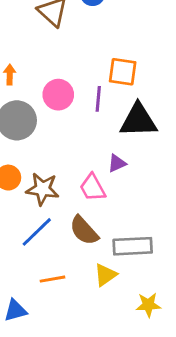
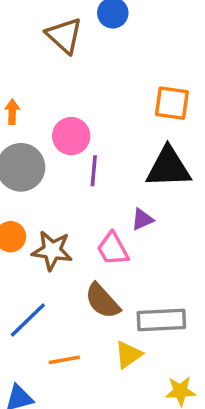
orange square: (123, 72) -> (172, 103), moved
purple line: (98, 99) -> (94, 171), moved
blue line: (37, 232) -> (28, 320), moved

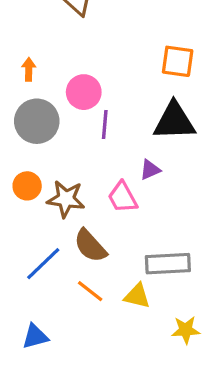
brown semicircle: (102, 301) -> (90, 246), moved
yellow triangle: (128, 355) -> (137, 296), turned 48
orange line: (64, 360) -> (90, 291), moved, turned 48

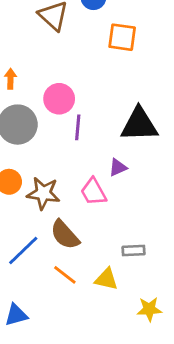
orange square: (178, 61) -> (122, 37), moved
gray rectangle: (168, 264) -> (134, 251), size x0.6

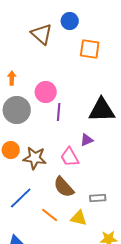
brown semicircle: (65, 235) -> (64, 187), moved

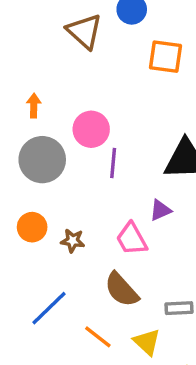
brown star: (35, 158) -> (73, 241), size x0.6
yellow triangle: (79, 218) -> (147, 342), turned 30

